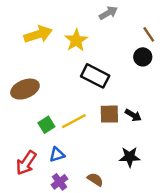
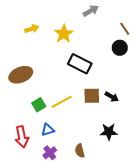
yellow arrow: (38, 34) -> (32, 29), size x0.6
red arrow: (26, 163) -> (22, 137), turned -45
brown semicircle: (95, 179) -> (80, 151), turned -136

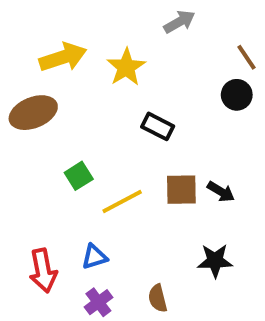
yellow arrow: (32, 29) -> (63, 57), size x1.6
black rectangle: (80, 64) -> (158, 126), size x0.7
brown ellipse: (21, 75) -> (33, 113), moved
green square: (39, 105) -> (79, 176), moved

